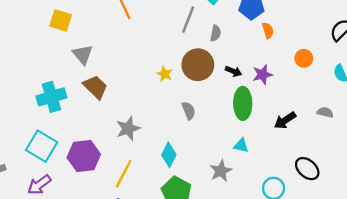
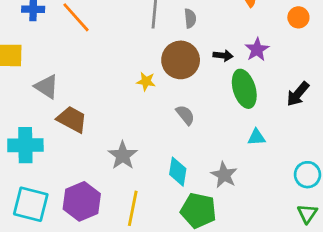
cyan cross: (51, 97) -> (25, 145), turned 32
gray star: (221, 171) -> (224, 175), moved

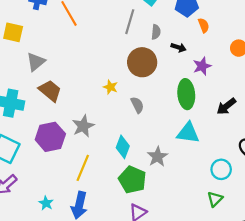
black arrow: (223, 56) -> (179, 47), moved
yellow star: (146, 81) -> (110, 87), moved
gray triangle: (47, 87) -> (36, 62), turned 36
cyan triangle: (256, 137) -> (188, 133), size x1.6
purple hexagon: (82, 201) -> (50, 137), moved

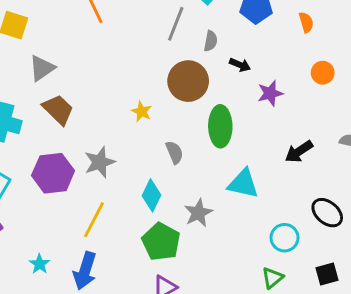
orange semicircle: (204, 25) -> (306, 22), moved
green ellipse: (186, 94) -> (220, 126), moved
gray semicircle: (137, 105) -> (174, 152), moved

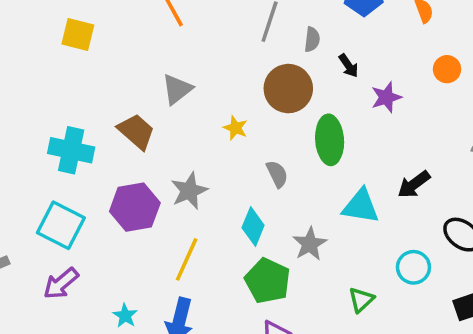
black arrow: (240, 65) -> (349, 66), turned 36
gray triangle: (42, 68) -> (177, 89), moved
black arrow: (299, 152) -> (414, 184), moved
green triangle: (273, 278) -> (361, 300), moved

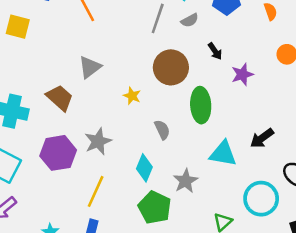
gray semicircle: (312, 39) -> (190, 20), moved, turned 54
cyan circle: (413, 267) -> (261, 199), size x1.4

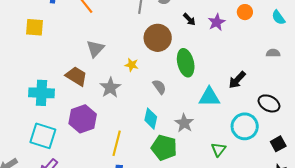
purple star: (242, 74) -> (217, 22), moved
gray star: (98, 141) -> (110, 88), moved

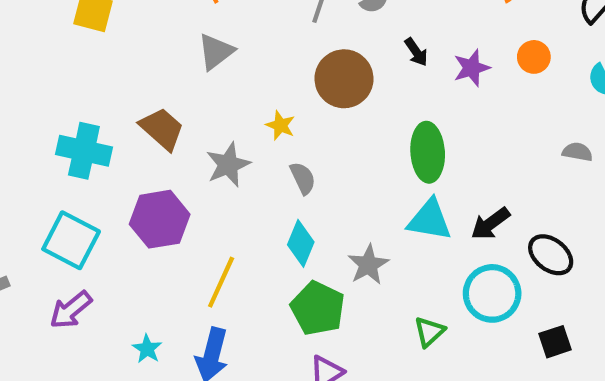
gray triangle: (95, 49) -> (216, 52), moved
green ellipse: (186, 63) -> (428, 152), moved
black arrow: (237, 80) -> (490, 224), moved
gray semicircle: (159, 87) -> (303, 178), moved

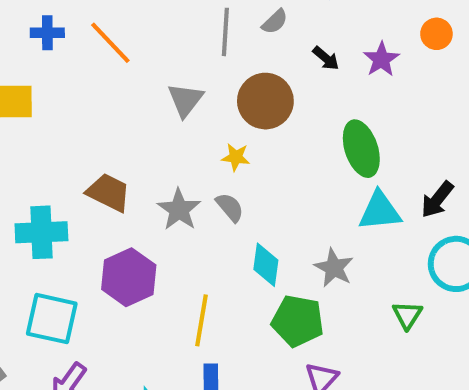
gray triangle: (216, 52) -> (185, 100), moved
yellow star: (280, 125) -> (236, 157), moved
gray semicircle: (303, 178) -> (230, 207), moved

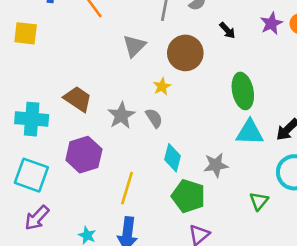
purple star: (381, 59) -> (271, 23), moved
yellow star: (236, 157) -> (162, 86), turned 30
gray star: (334, 268) -> (216, 165), turned 30

